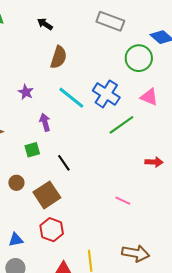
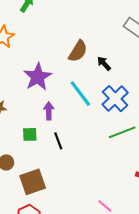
black arrow: (45, 24) -> (104, 63), moved
purple star: (26, 92) -> (38, 77), size x1.8
black line: (64, 163) -> (58, 141), moved

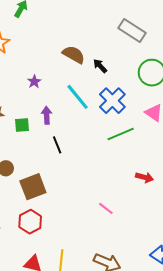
brown semicircle: (78, 51) -> (74, 55), turned -90
purple star: (38, 77) -> (34, 82), size x0.5
green square: (30, 134) -> (22, 125), moved

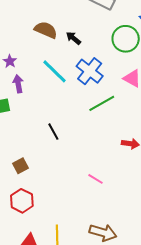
purple arrow: (47, 115) -> (18, 84), moved
black line: (57, 145) -> (53, 132), moved
brown square: (33, 187) -> (21, 166), size x0.6

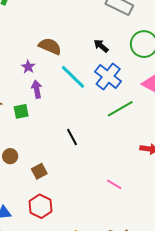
brown semicircle: (46, 30) -> (50, 46), moved
black arrow: (73, 38) -> (101, 46), moved

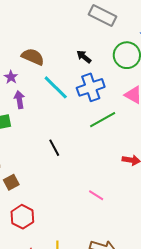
blue cross: (108, 76) -> (91, 87), turned 32
brown square: (39, 171) -> (11, 182), moved

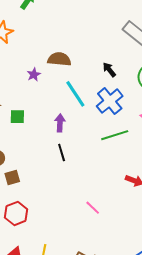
brown semicircle: (33, 57) -> (59, 59), turned -30
blue cross: (91, 87) -> (110, 101), turned -32
purple arrow: (19, 100) -> (60, 123), moved

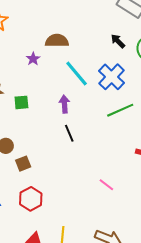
black arrow: (109, 70) -> (118, 41), moved

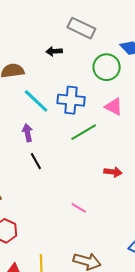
black arrow: (118, 41) -> (54, 51), moved, turned -42
blue cross: (111, 77) -> (71, 100), turned -32

